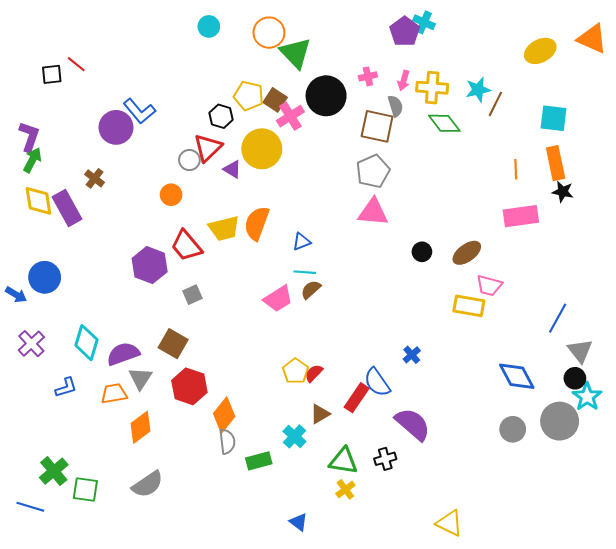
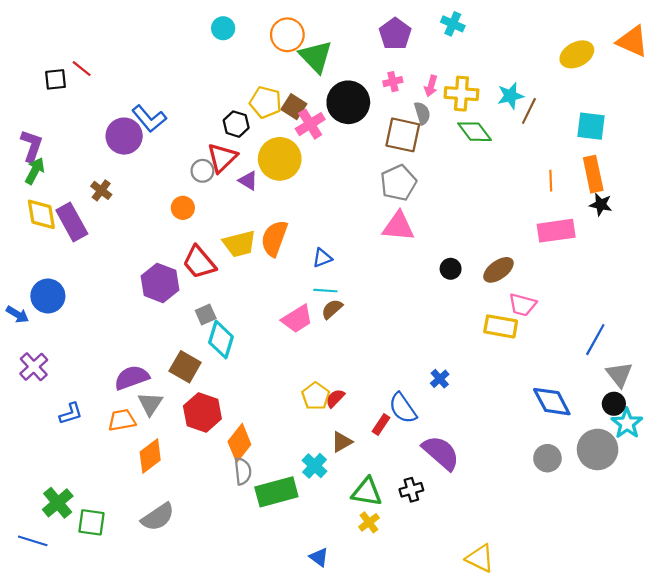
purple pentagon: (405, 32) -> (395, 34), moved
cyan diamond: (86, 343) -> (221, 340), moved
red rectangle: (357, 398) -> (381, 424), size x0.7
green rectangle: (259, 461) -> (276, 492), size x1.5

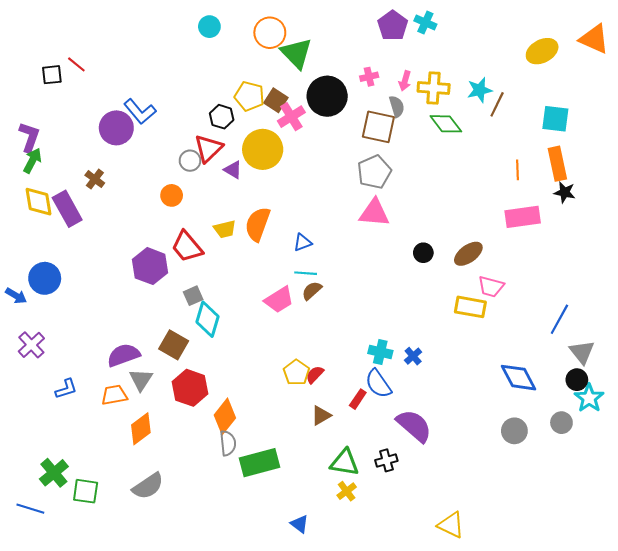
purple pentagon: (395, 34) -> (393, 26), moved
yellow trapezoid: (239, 244) -> (225, 229), size x0.7
gray circle: (598, 449) -> (561, 423), size x0.6
cyan cross: (315, 466) -> (380, 352), moved, turned -30

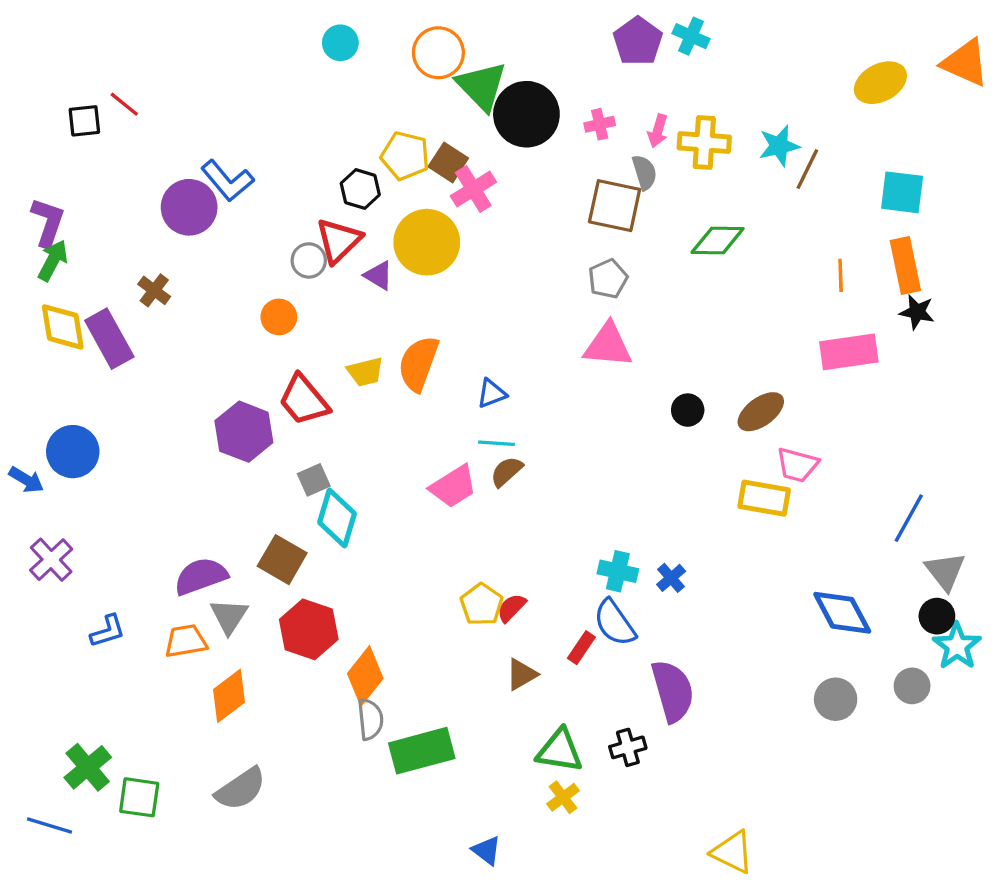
black circle: (327, 96) -> (526, 114), moved
green diamond: (446, 124) -> (718, 241), moved, turned -52
gray pentagon: (374, 172) -> (608, 279), size x0.7
purple semicircle: (414, 426) -> (673, 691), turned 33

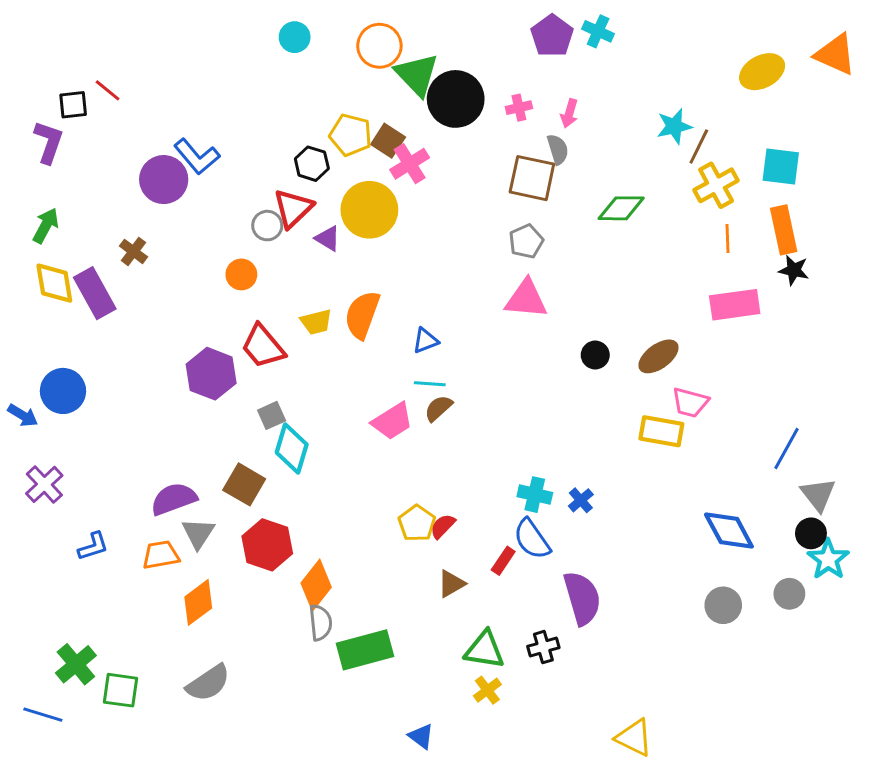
yellow cross: (704, 142) -> (716, 185), moved, turned -33
purple L-shape: (48, 222) -> (49, 142), moved

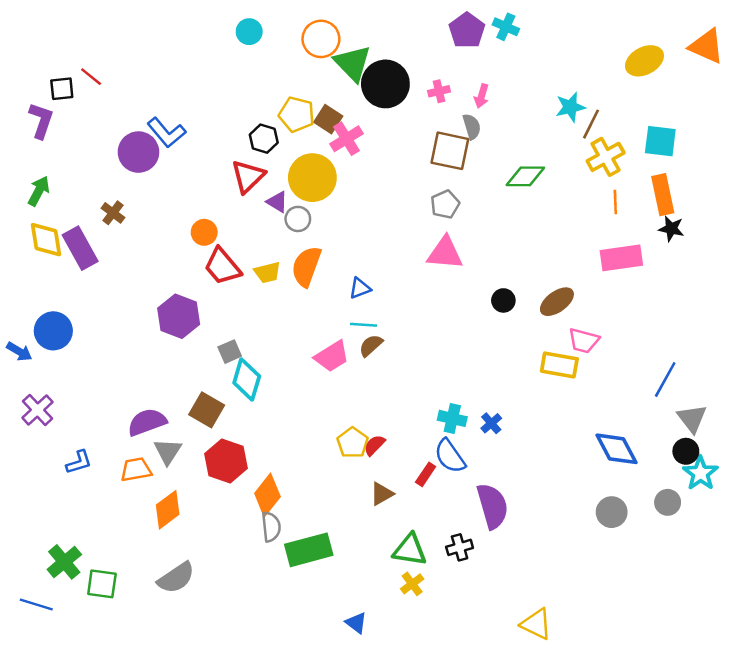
gray circle: (267, 226) -> (298, 219), moved
red trapezoid: (263, 346) -> (222, 266), moved

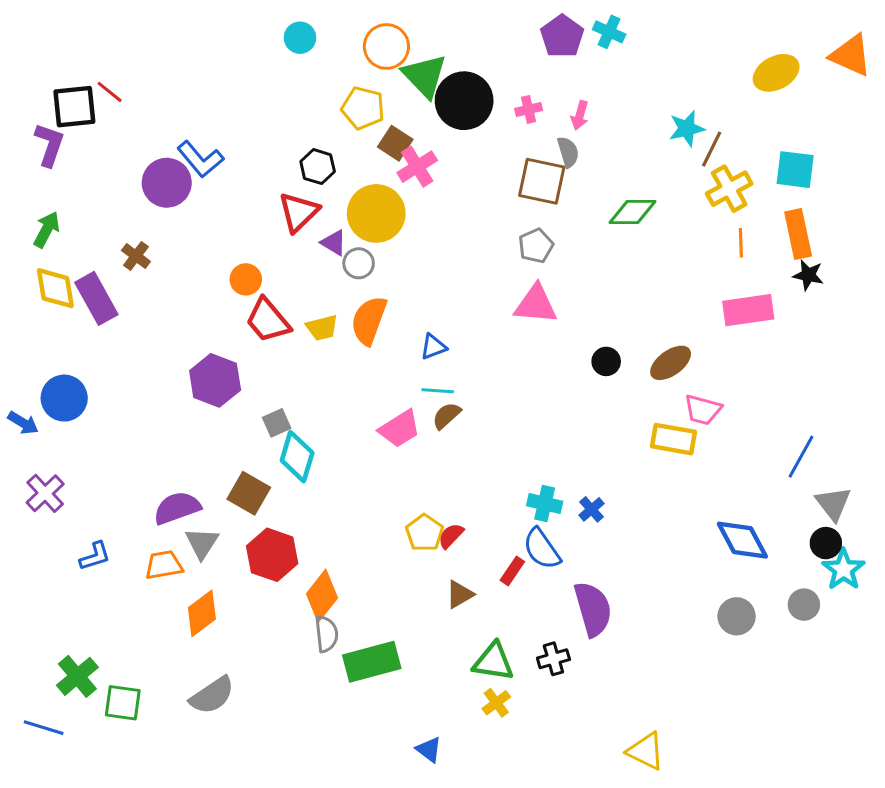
black square: (62, 89) -> (74, 107), size x1.5
yellow pentagon: (297, 114) -> (363, 108), moved

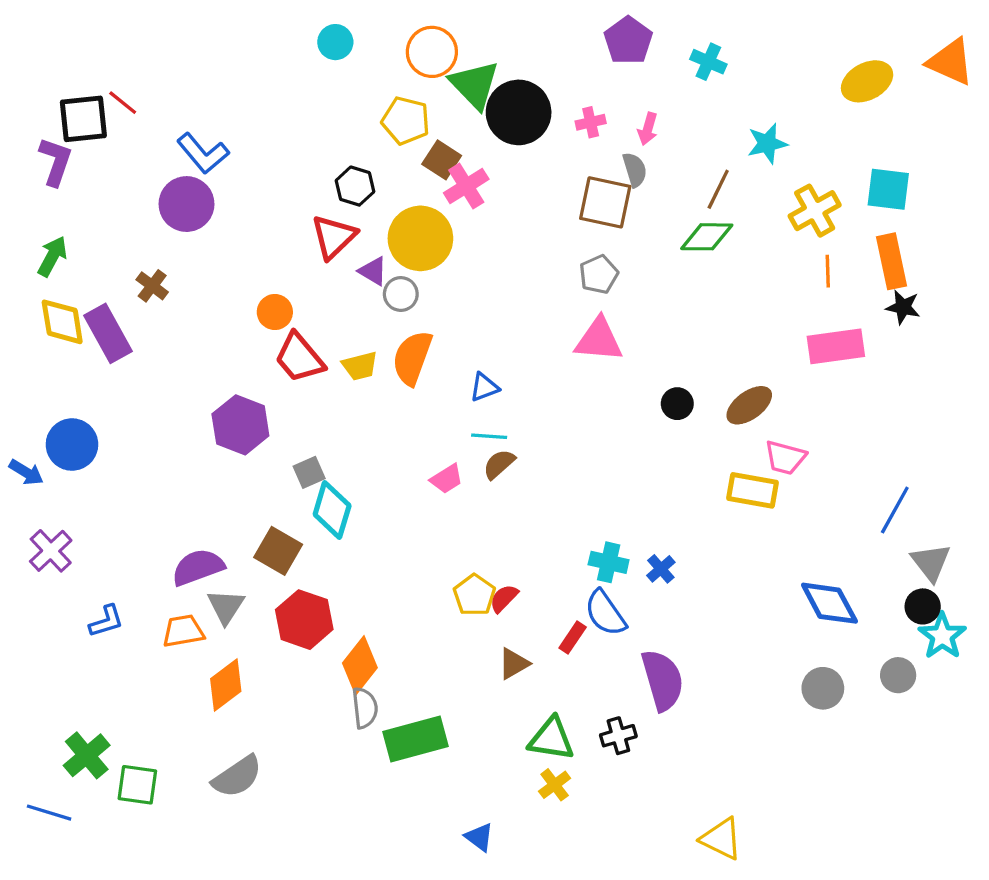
cyan cross: (609, 32) -> (708, 62), moved
brown line: (712, 149) -> (718, 189), moved
blue L-shape: (200, 159) -> (203, 153), moved
pink trapezoid: (400, 429) -> (447, 479), size x0.7

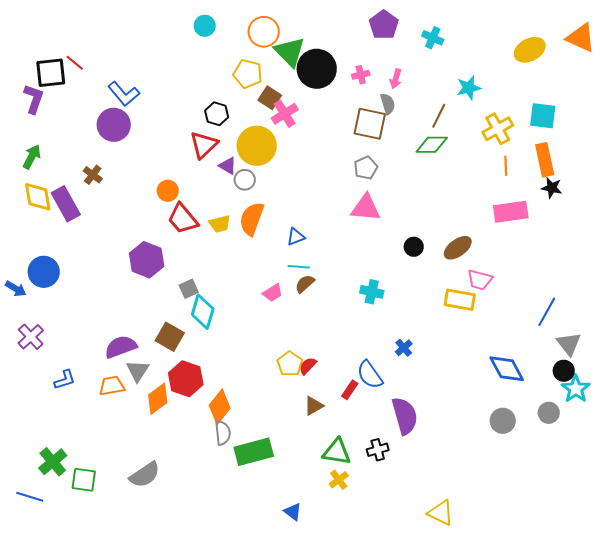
cyan cross: (609, 562) -> (372, 292), moved
orange diamond: (226, 685) -> (158, 399), moved

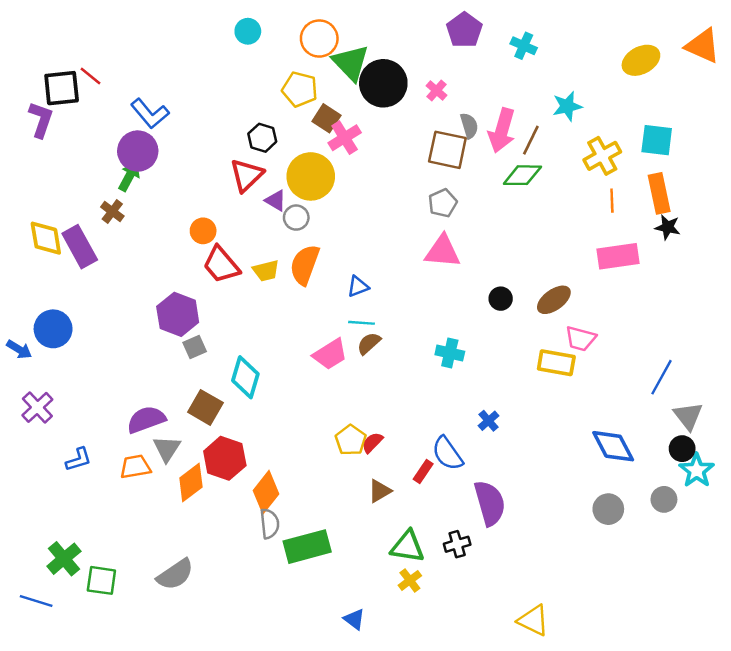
pink cross: (361, 75) -> (437, 91), turned -36
pink arrow: (396, 79) -> (502, 130), moved, size x1.8
green arrow: (32, 157) -> (129, 176), moved
gray square: (189, 289) -> (195, 347), moved
pink trapezoid: (273, 293) -> (330, 354), size x1.4

